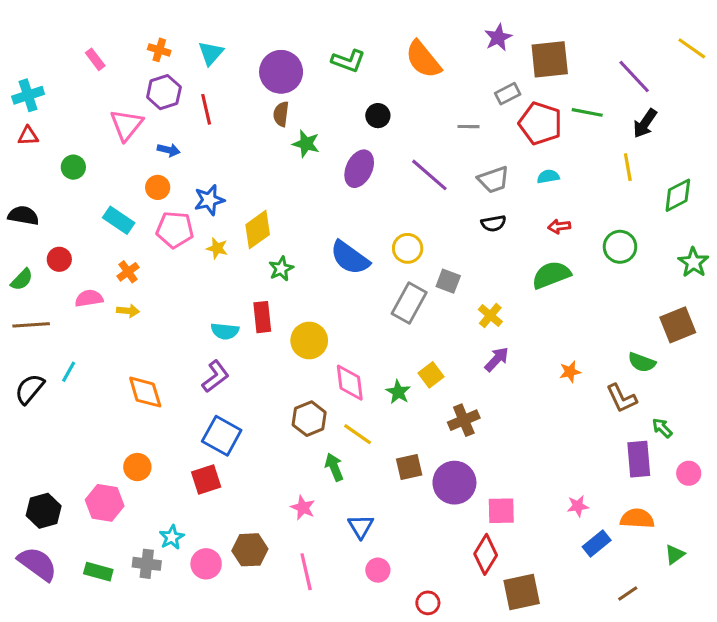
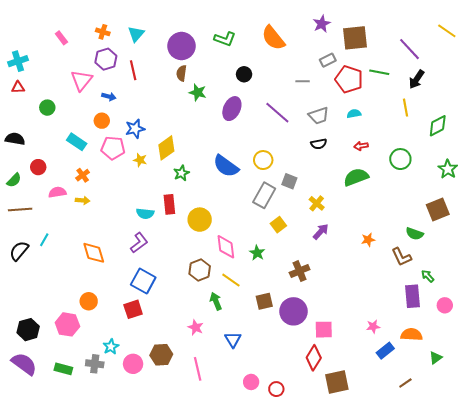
yellow square: (431, 375) -> (278, 225), moved
pink circle: (378, 570) -> (251, 382), moved

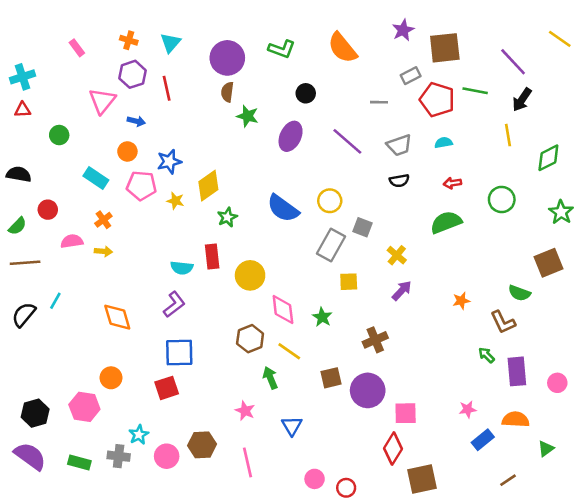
yellow square: (278, 225) -> (349, 282), turned 35
green arrow: (428, 276) -> (486, 355), moved
blue square: (143, 281) -> (179, 352), turned -30

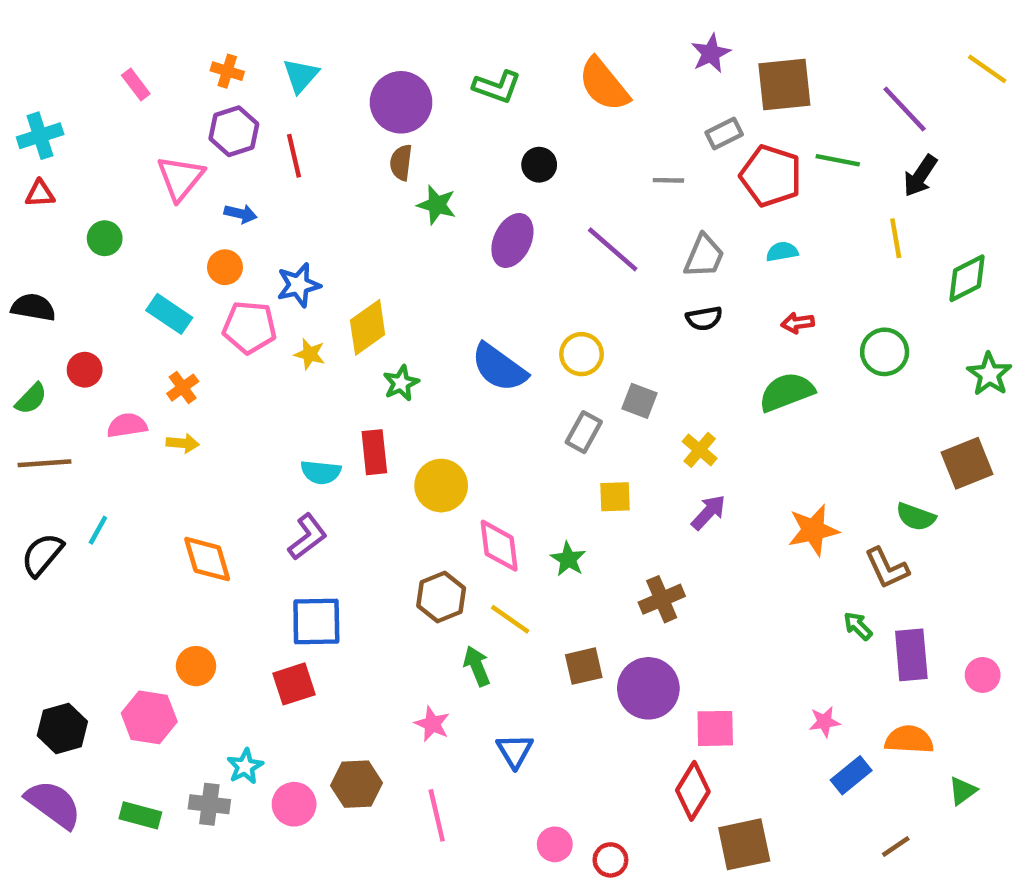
gray trapezoid: (399, 145) -> (704, 256), turned -48
gray rectangle: (331, 245) -> (584, 432), size x0.7
orange star: (461, 301) -> (813, 530), size x1.6

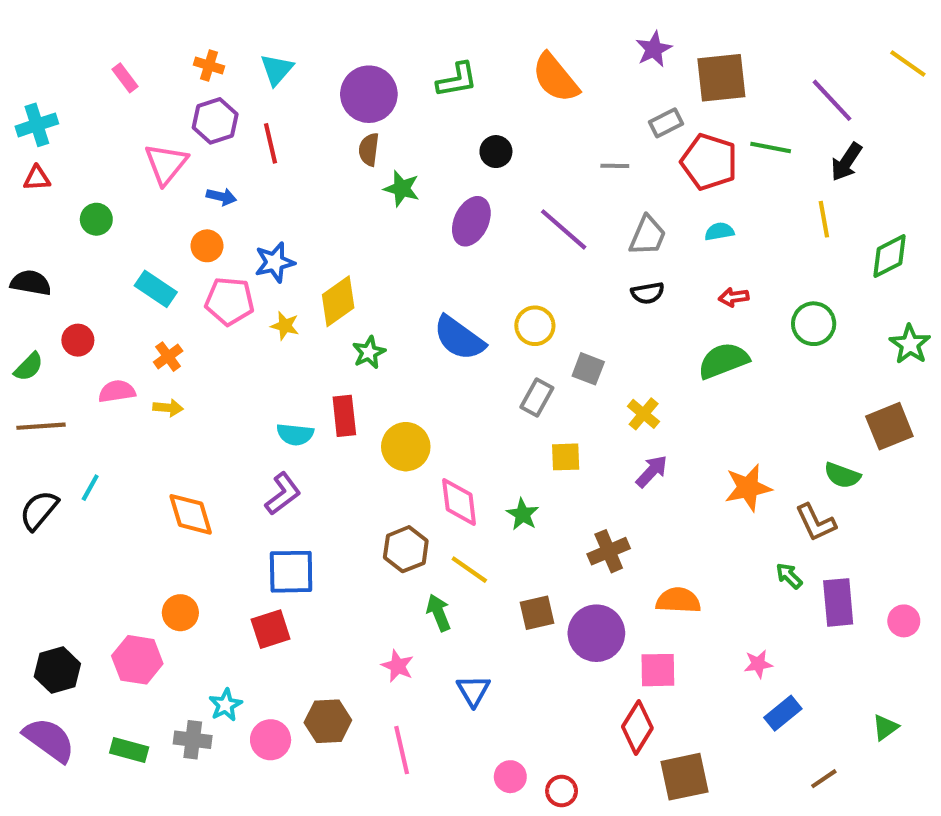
green L-shape: (497, 87) -> (457, 80), turned -30
orange semicircle: (909, 740) -> (678, 600), moved

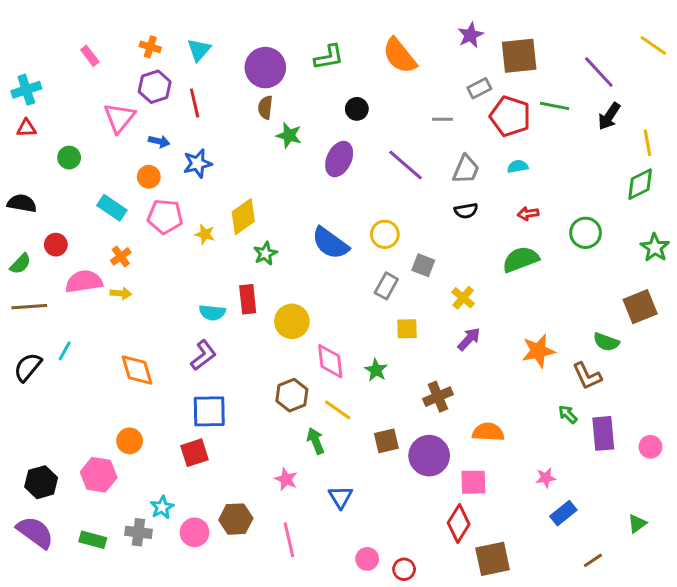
yellow line: (824, 219) -> (647, 143), moved
blue star: (275, 262) -> (197, 163), moved
pink semicircle: (117, 391) -> (84, 282), size x1.4

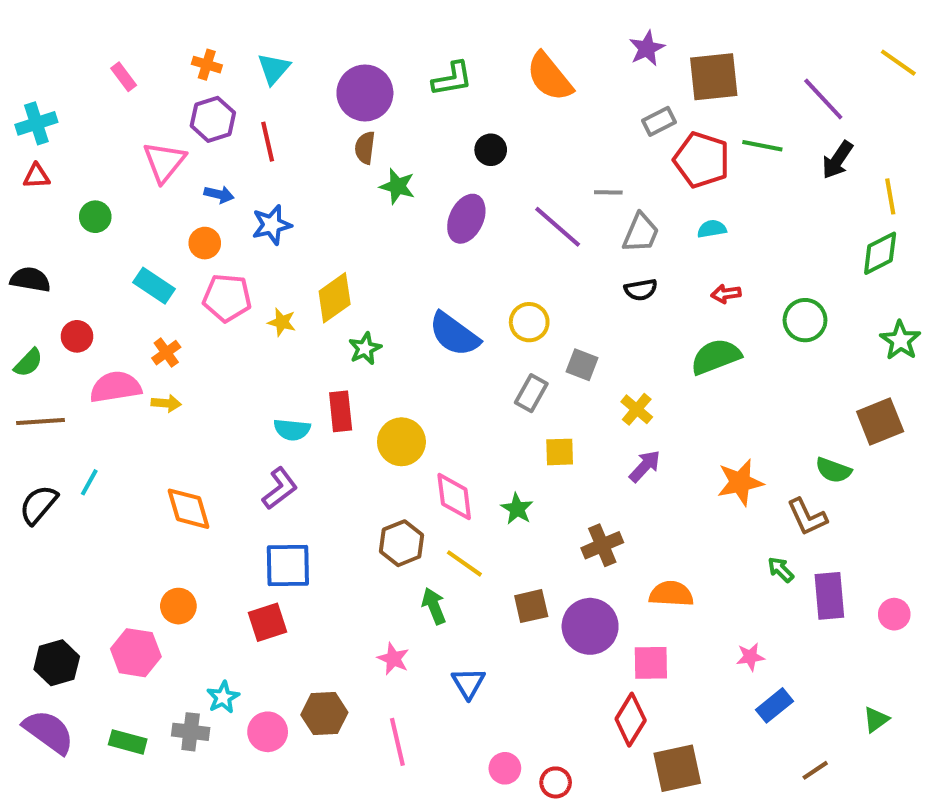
gray line: (442, 119) -> (608, 192), moved

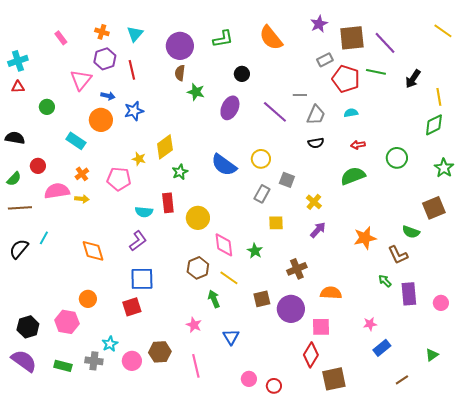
purple line: (823, 99) -> (385, 43), moved
orange circle: (205, 243) -> (101, 120), size x1.5
pink pentagon: (227, 298) -> (119, 179), moved

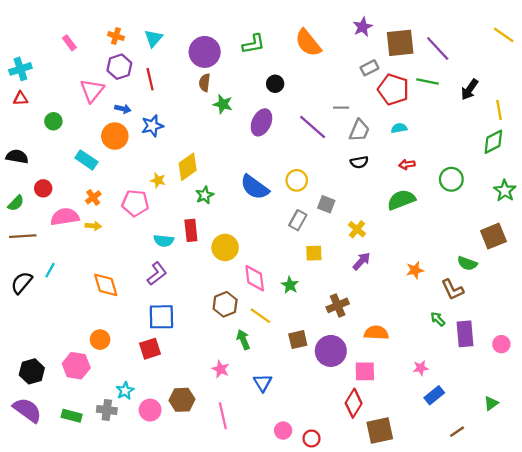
orange star: (365, 238) -> (415, 270), size x0.7

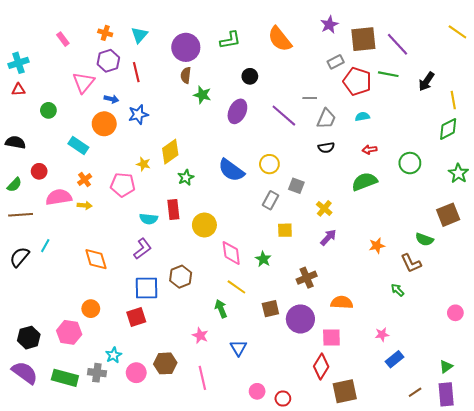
brown hexagon: (225, 304) -> (181, 277), moved
purple rectangle: (465, 334) -> (446, 394), moved
green rectangle: (72, 416) -> (65, 378), size x1.4

